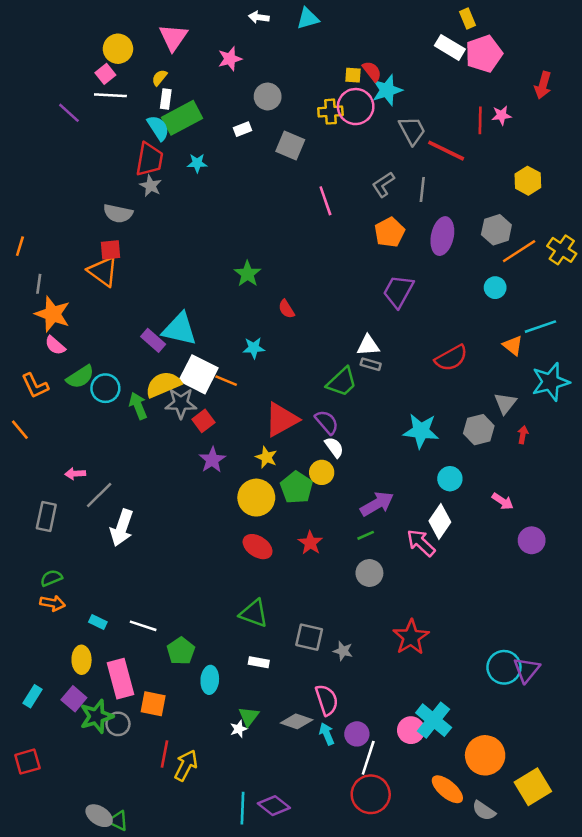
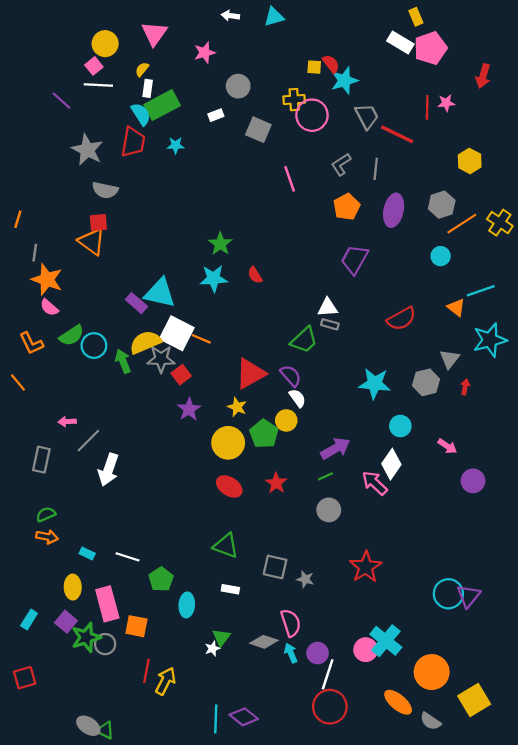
pink circle: (356, 107) -> (312, 115), moved
gray star: (151, 186) -> (87, 150), moved, size x1.6
cyan star: (254, 348) -> (214, 278), moved, size x1.4

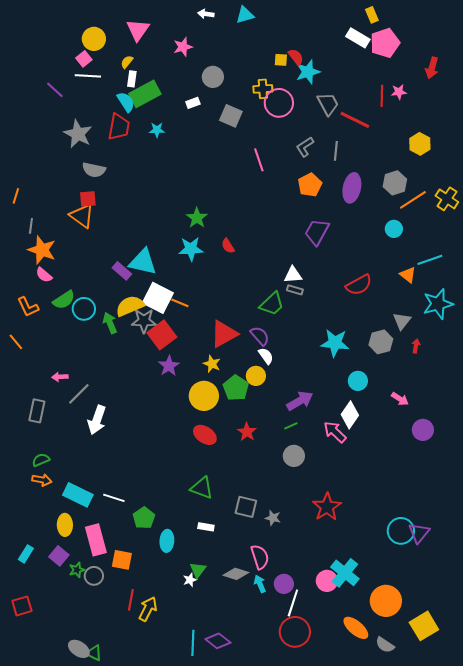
red square: (181, 375) -> (162, 335), size x1.6
cyan rectangle: (87, 554) -> (78, 495), size x2.0
green star: (86, 637) -> (77, 570), size x0.6

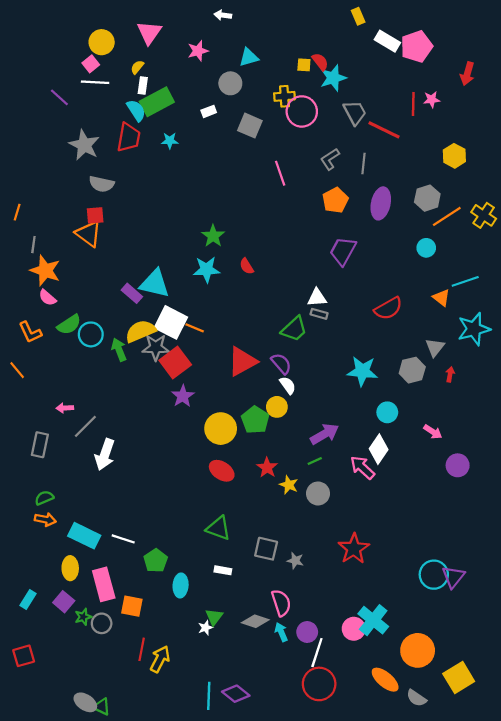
cyan triangle: (245, 15) -> (249, 57), moved
yellow rectangle: (372, 15) -> (358, 16), moved
yellow star: (212, 364) -> (289, 485), moved

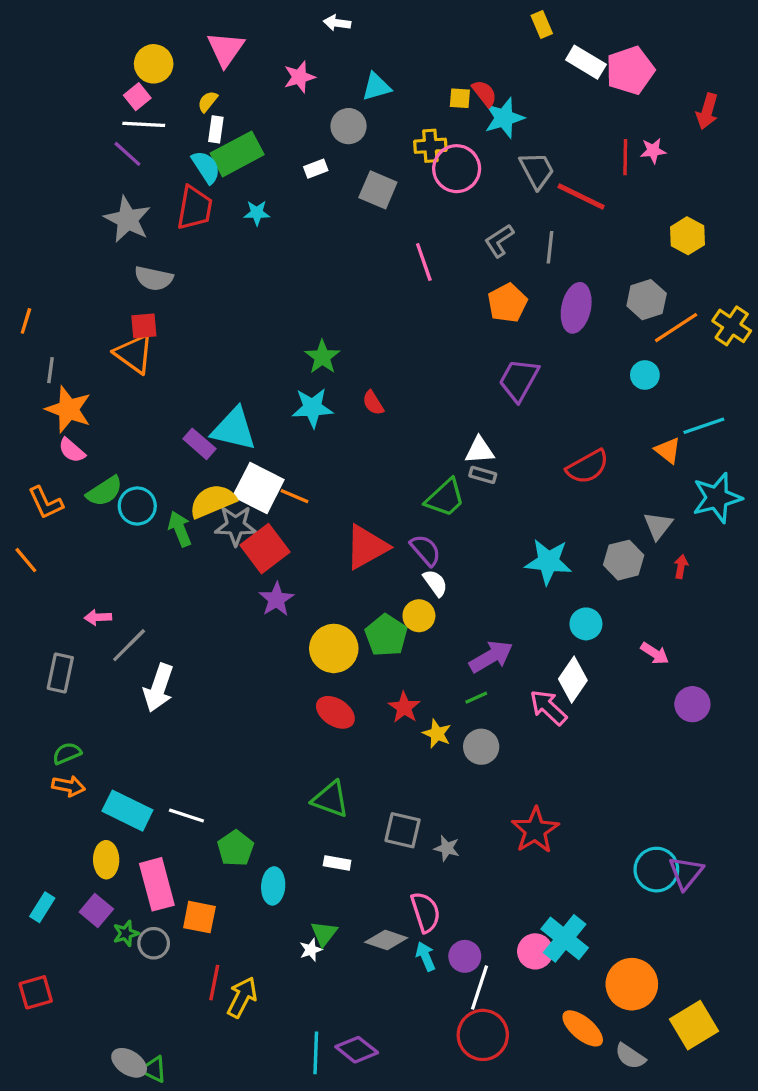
purple line: (59, 97) -> (127, 154), moved

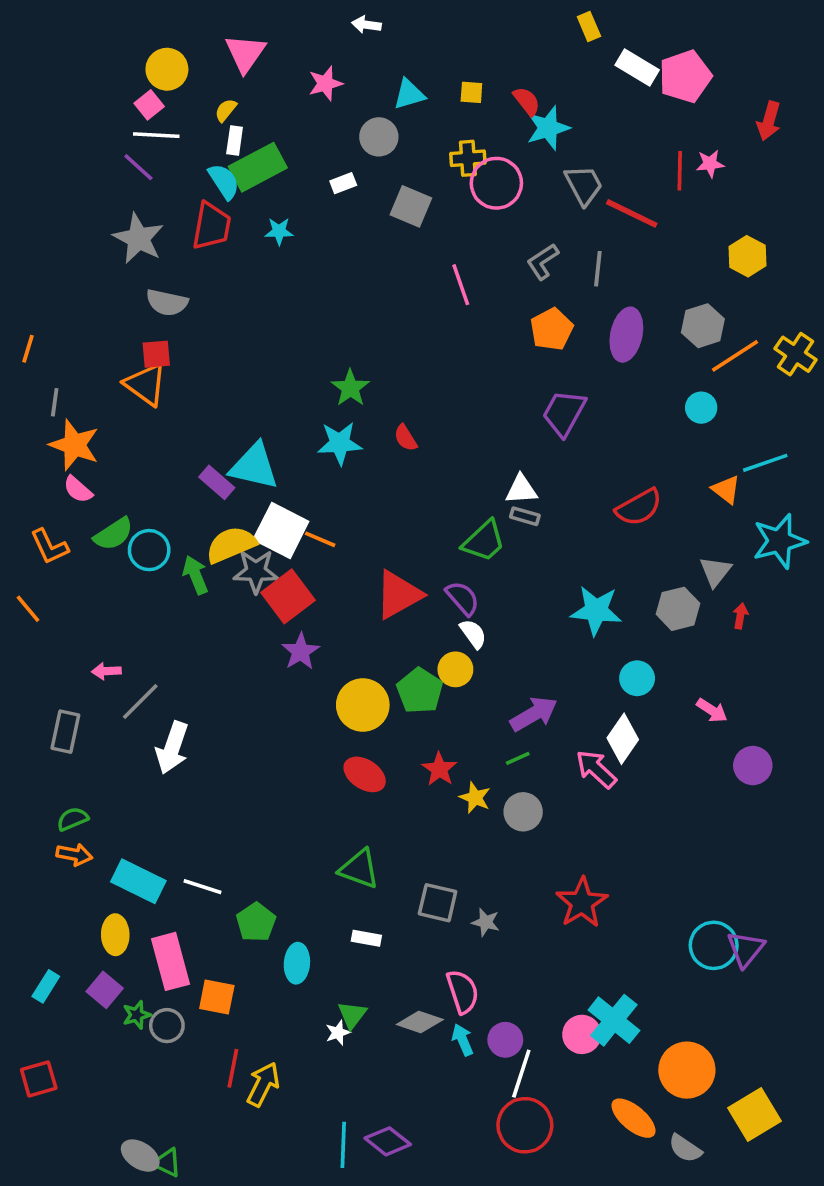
yellow square: (460, 98) -> (471, 92), moved

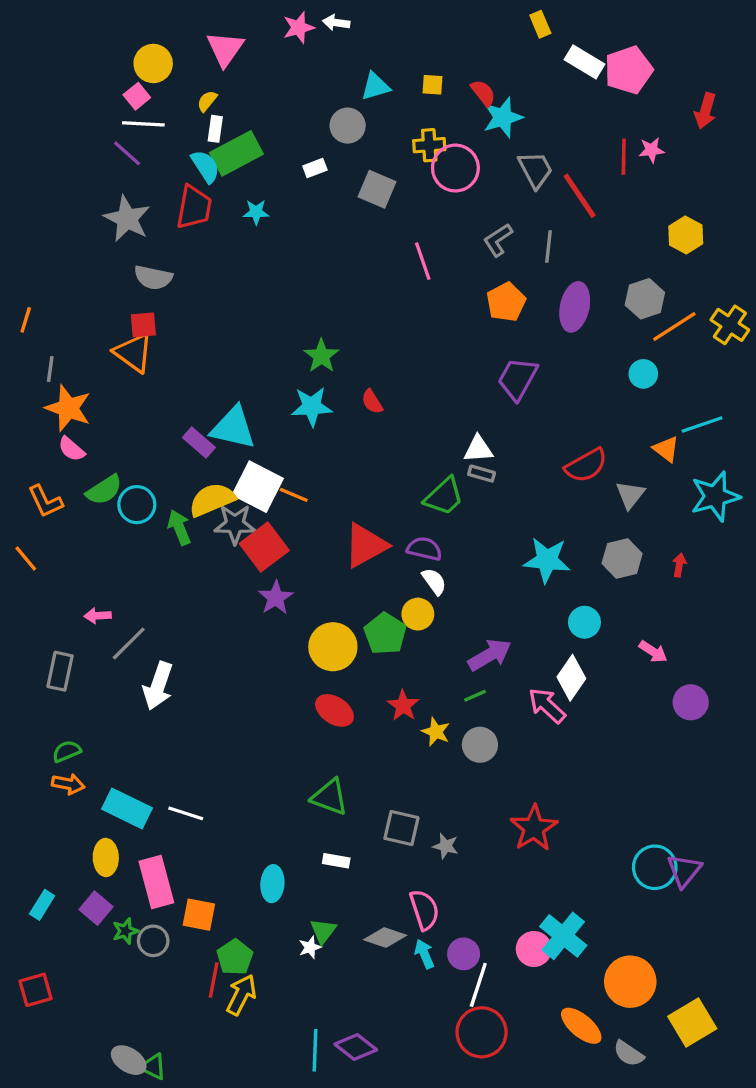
pink star: (325, 83) -> (299, 28), moved
red line: (632, 213) -> (580, 196), turned 30
gray triangle: (715, 571) -> (630, 495), moved
purple semicircle: (463, 598) -> (424, 549), turned -36
green pentagon: (256, 922) -> (235, 957), moved

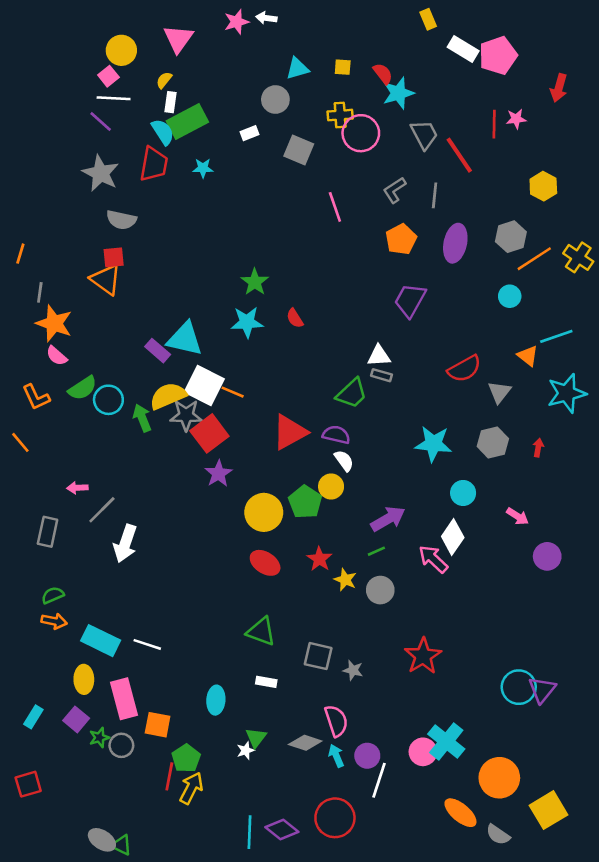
red circle: (482, 1032) -> (335, 818), moved

